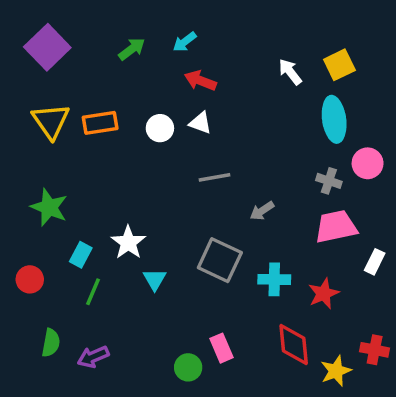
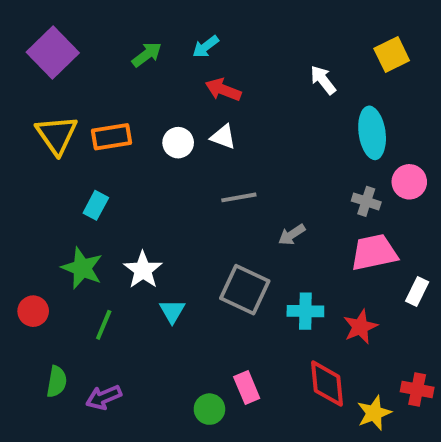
yellow square: (339, 65) -> (392, 54), moved
green star: (49, 207) -> (82, 268), moved
cyan rectangle: (81, 255) -> (96, 205), moved

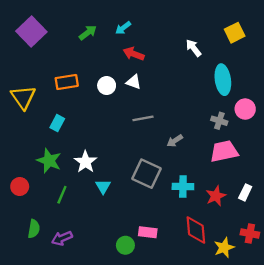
yellow triangle: (57, 135) -> (23, 97), moved
white rectangle: (417, 292) -> (245, 192), moved
pink rectangle: (247, 388) -> (148, 232), turned -60

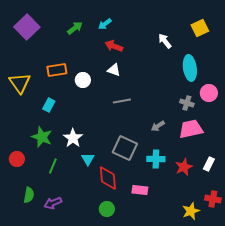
white circle: (107, 86) -> (83, 80), moved
gray arrow: (175, 141) -> (158, 126), moved
red diamond: (196, 230) -> (108, 178), moved
pink rectangle: (148, 232) -> (140, 190), moved

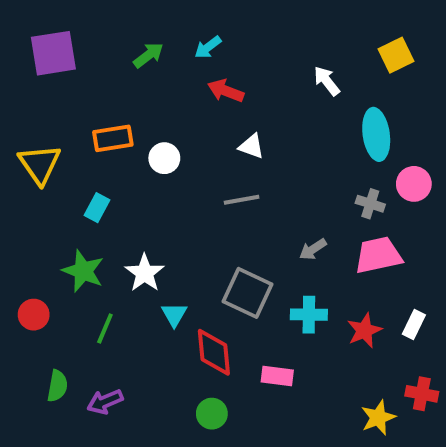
purple square: (27, 27) -> (53, 53), turned 35
white triangle: (114, 70) -> (251, 146), moved

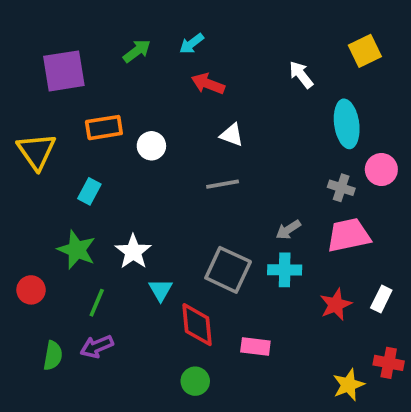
purple square: (53, 53) -> (64, 71), moved
cyan cross: (309, 315) -> (285, 270), moved
purple arrow: (105, 402) -> (97, 346), moved

